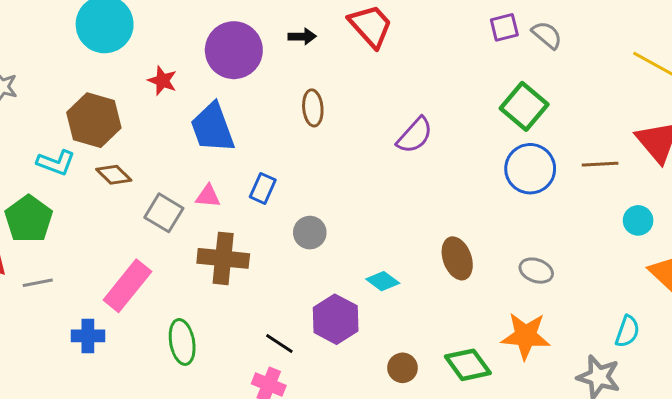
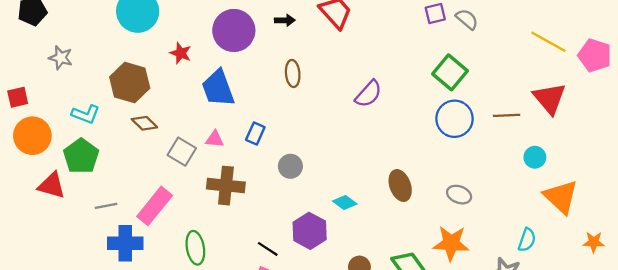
cyan L-shape: (56, 163) -> (86, 114), moved
gray line: (38, 283) -> (106, 206), moved
blue cross: (88, 336) -> (125, 243), size x1.4

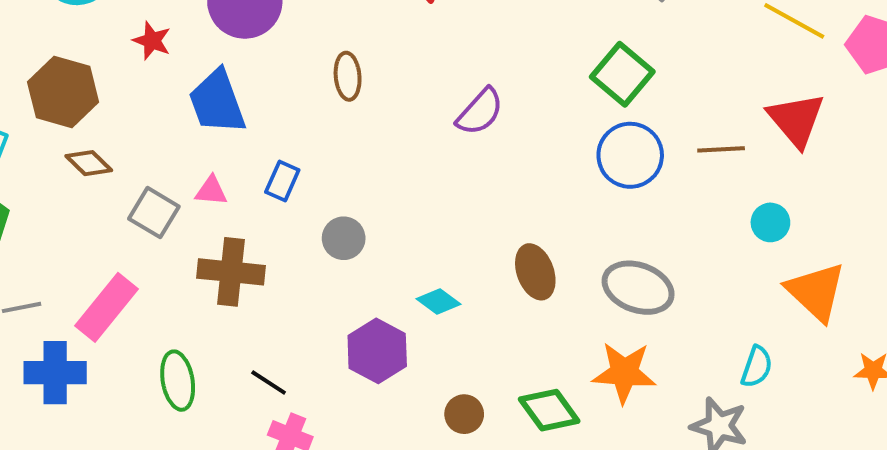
gray ellipse: (459, 195) -> (638, 288), size x1.6
black line: (268, 249) -> (269, 383), moved

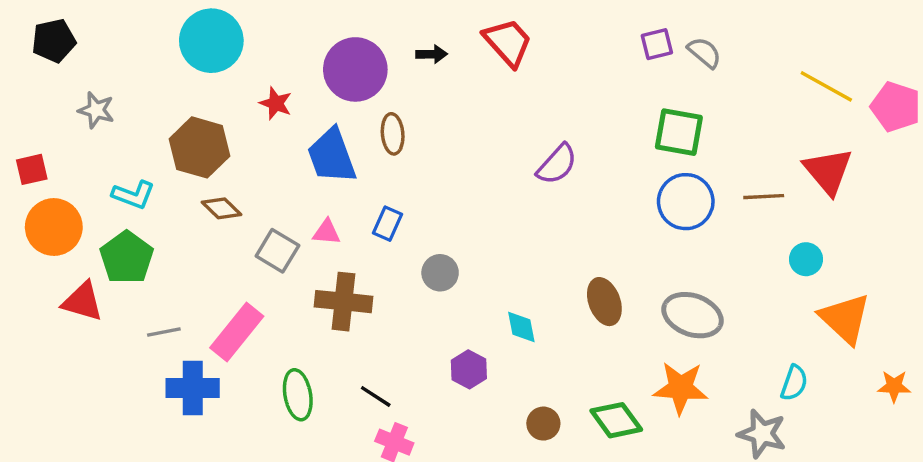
green square: (622, 74) -> (679, 132), turned -30
brown ellipse: (348, 76) -> (393, 134), moved
cyan diamond: (438, 301) -> (521, 327), turned 42
purple hexagon: (377, 351) -> (469, 369), size x0.7

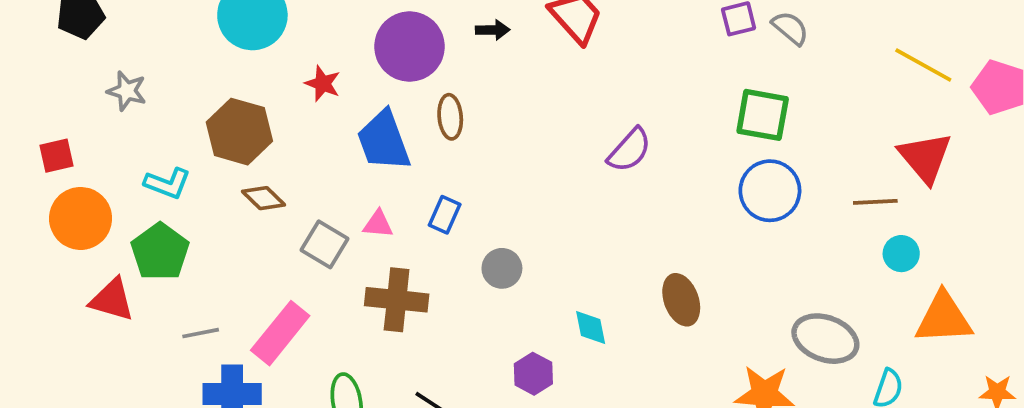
brown line: (764, 197) -> (875, 202), moved
gray ellipse: (692, 315) -> (825, 339), moved
orange triangle: (845, 319) -> (944, 318), turned -46

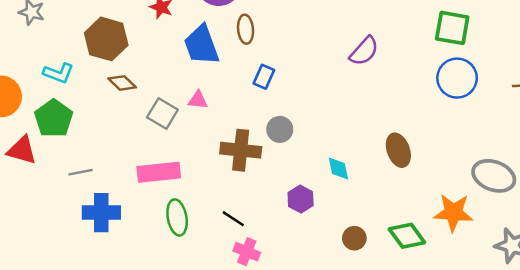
blue rectangle: (445, 215) -> (264, 77), moved
brown cross: (397, 300) -> (241, 150), moved
pink rectangle: (280, 333) -> (159, 172), moved, turned 45

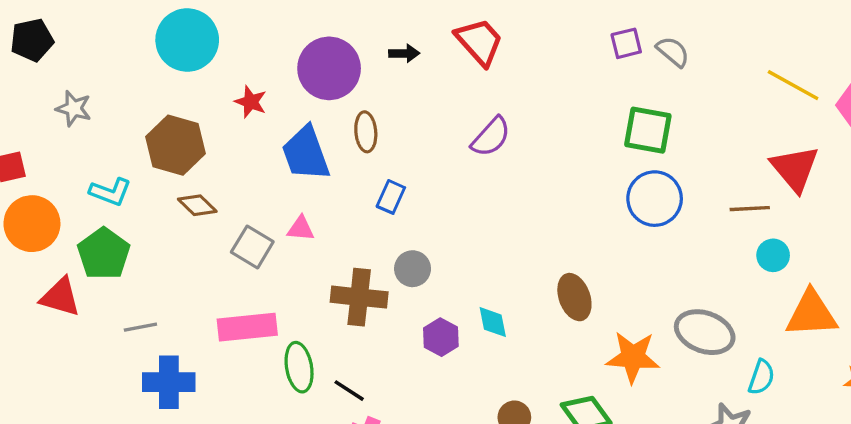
purple semicircle: (364, 51) -> (491, 137), moved
purple hexagon: (301, 199) -> (441, 337), moved
orange star: (453, 213) -> (633, 357), moved
green ellipse: (177, 217) -> (299, 367), moved

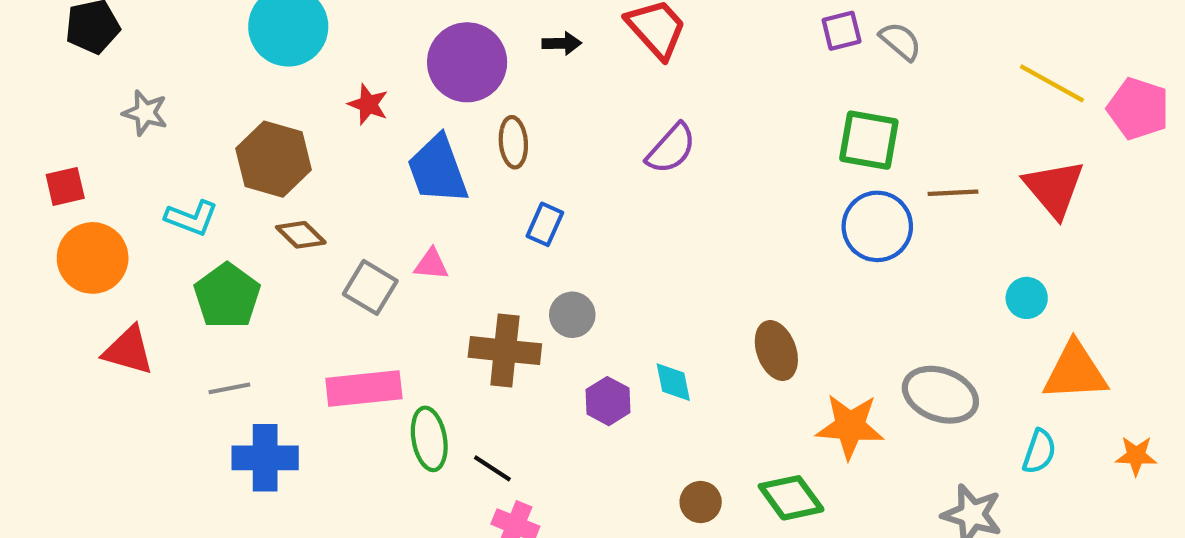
brown line: (750, 209) -> (953, 193), moved
green pentagon: (104, 254) -> (227, 296), moved
cyan semicircle: (761, 377) -> (1039, 452), moved

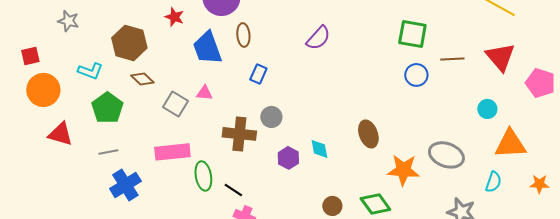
pink pentagon: (1138, 109) -> (540, 83), moved
blue circle: (877, 226) -> (416, 75), size x0.7
blue cross: (265, 458) -> (125, 185), turned -32

